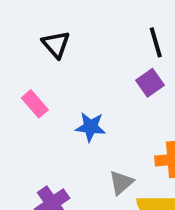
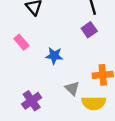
gray triangle: (121, 182) -> (72, 88), turned -35

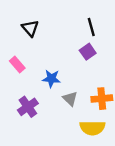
gray triangle: (72, 88) -> (70, 99), moved
purple cross: (32, 101) -> (28, 107), moved

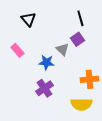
gray triangle: (70, 99) -> (62, 49), moved
purple cross: (28, 107) -> (44, 88), moved

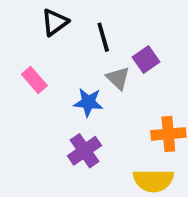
black line: (80, 18) -> (103, 37), moved
black triangle: (28, 19) -> (55, 22), turned 35

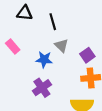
black triangle: (55, 22) -> (25, 13), turned 42
purple square: (146, 60) -> (87, 55), moved

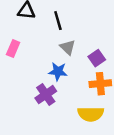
pink rectangle: (13, 47) -> (13, 48), turned 64
blue star: (44, 60) -> (58, 72), moved

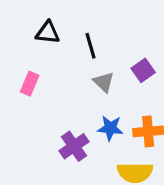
purple square: (97, 58) -> (143, 70), moved
blue star: (58, 72) -> (110, 128), moved

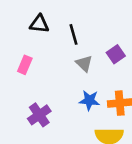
purple cross: (74, 146) -> (39, 115), moved

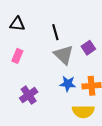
black triangle: (39, 24) -> (17, 24), moved
gray triangle: (84, 63) -> (64, 55), size x1.5

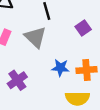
gray triangle: (64, 55) -> (35, 37), moved

